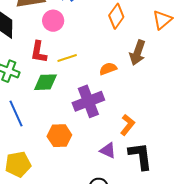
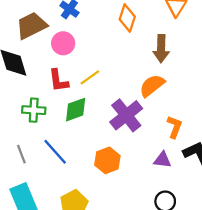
orange semicircle: (108, 69) -> (152, 85), moved, size x1.4

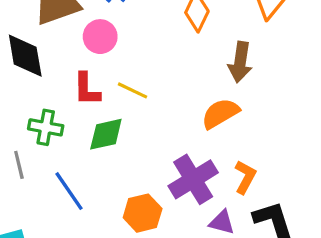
yellow line: (90, 77) -> (132, 90), turned 54
purple cross: (126, 115) -> (193, 179), moved
gray line: (21, 154) -> (19, 165), moved

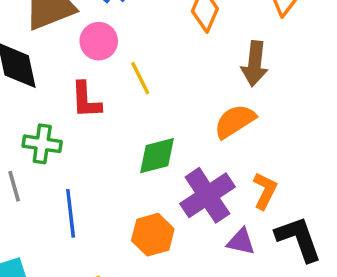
yellow line: (132, 90) -> (140, 78), moved, turned 40
green diamond: (106, 134) -> (157, 156), moved
blue line: (69, 191) -> (71, 213), turned 30

